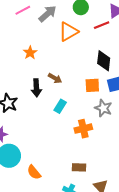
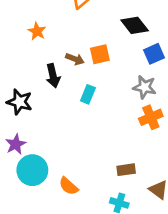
black diamond: (104, 61) -> (135, 25), turned -35
orange square: (92, 85) -> (100, 54), moved
orange cross: (83, 129) -> (151, 117), moved

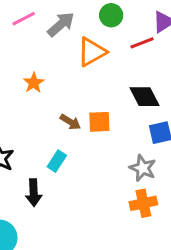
black arrow: (53, 76) -> (34, 193), moved
cyan rectangle: (88, 94) -> (57, 161), moved

